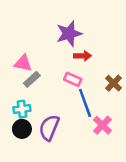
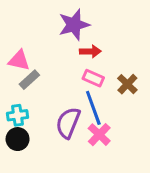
pink rectangle: (73, 79) -> (93, 78), moved
pink cross: (102, 125) -> (99, 135), moved
purple semicircle: (49, 128) -> (68, 123), moved

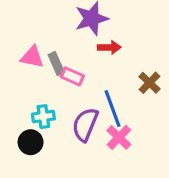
pink rectangle: (93, 78) -> (72, 76), moved
gray rectangle: (29, 80) -> (56, 63), moved, turned -72
cyan cross: (18, 115) -> (43, 117), moved

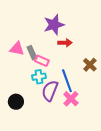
cyan cross: (43, 117) -> (39, 77), moved

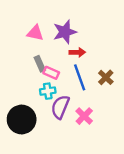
pink triangle: (17, 49) -> (35, 33), moved
blue line: (67, 81) -> (80, 77), moved
black circle: (16, 102) -> (22, 119), size x1.6

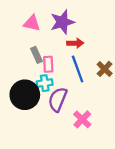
pink rectangle: (51, 73) -> (48, 64), turned 63
pink cross: (84, 116) -> (82, 119), moved
black circle: (22, 119) -> (25, 95), moved

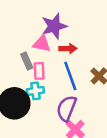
pink triangle: (32, 23) -> (42, 44), moved
purple semicircle: (58, 99) -> (67, 108), moved

